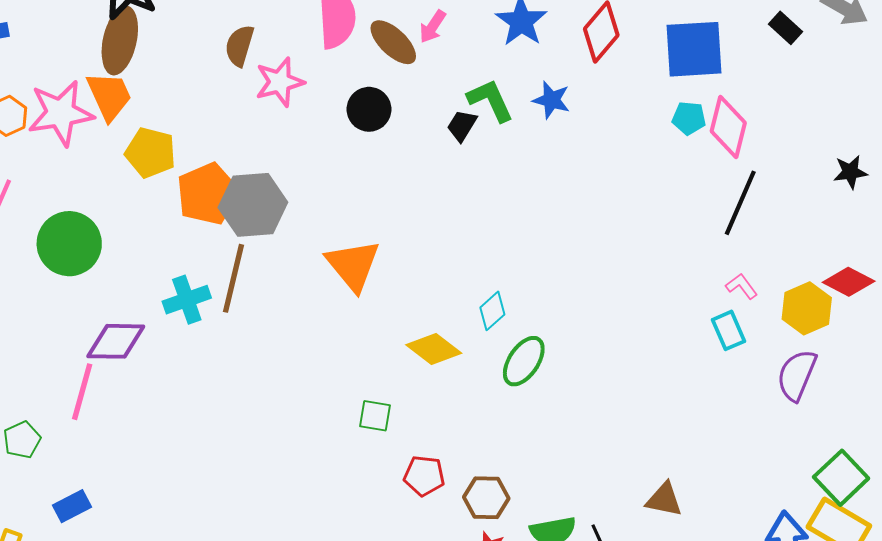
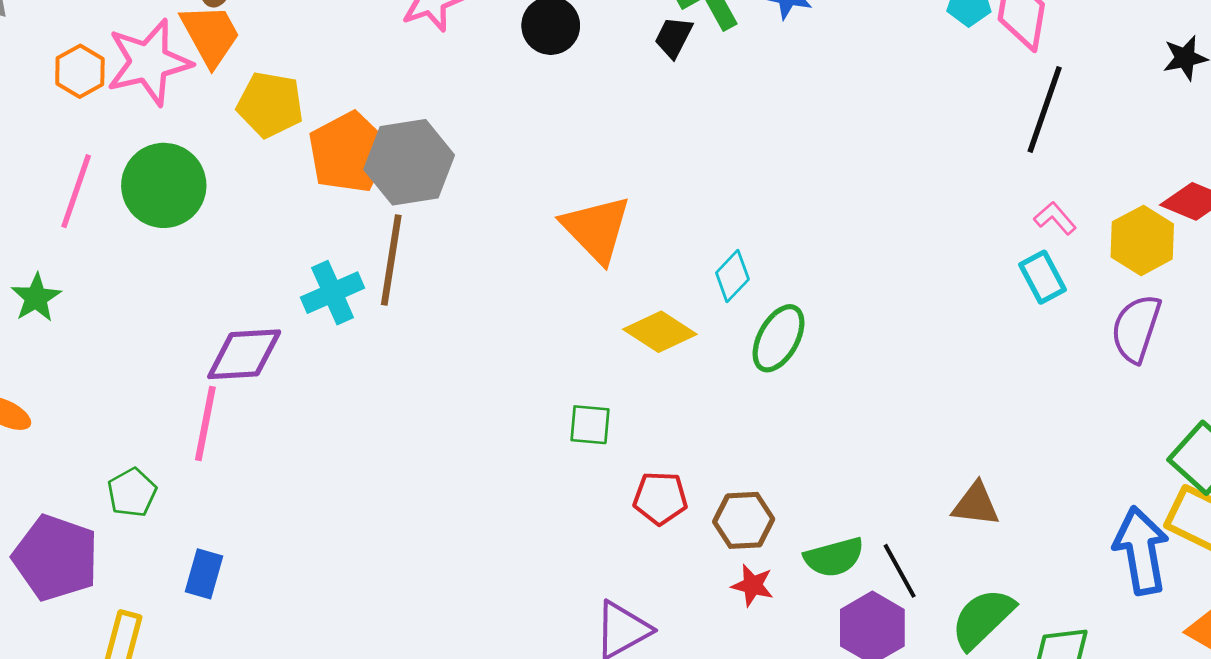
green circle: (69, 244) -> (164, 185), moved
orange triangle: (353, 265) -> (596, 229), moved
blue rectangle: (72, 506) -> (204, 574), turned -42

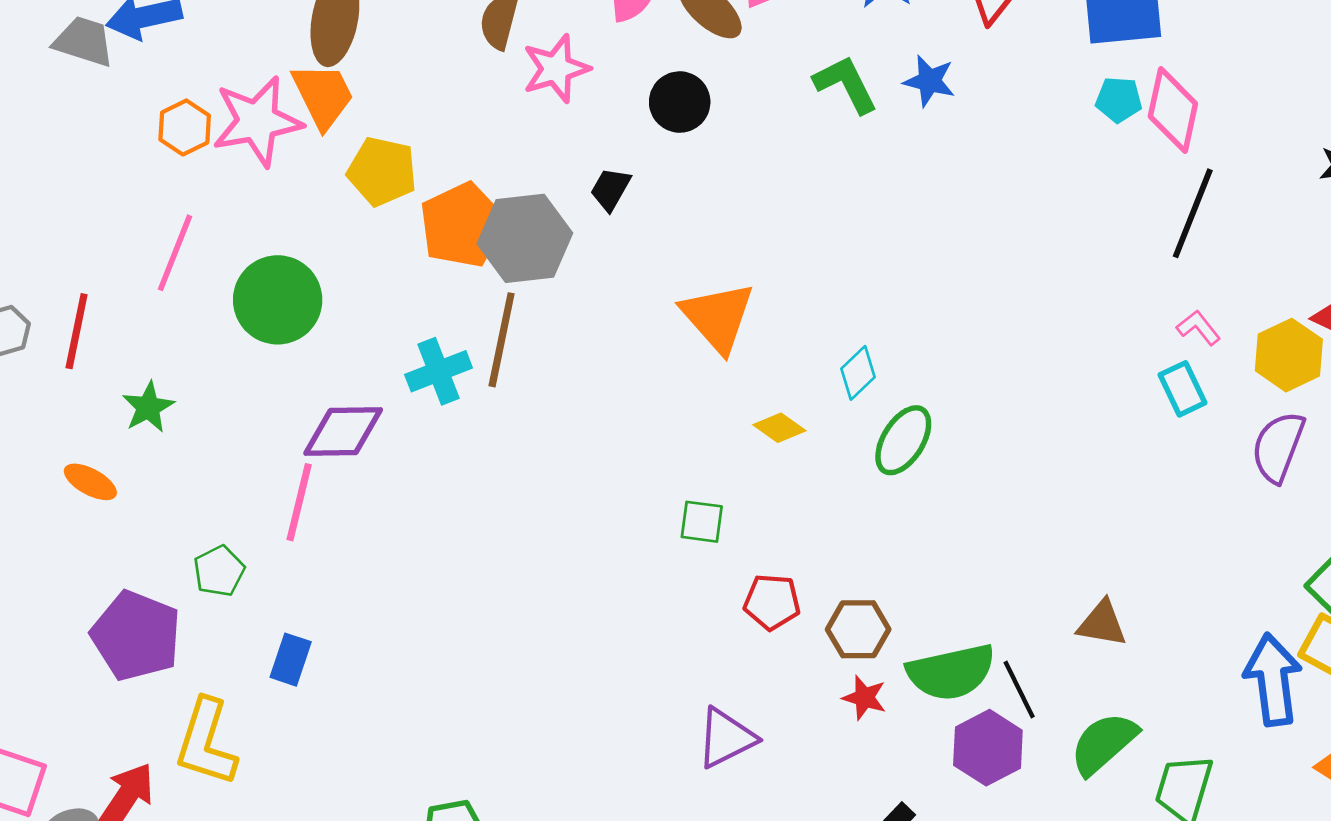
black trapezoid: (674, 37) -> (610, 189), moved
green circle: (164, 185) -> (278, 300), moved
green star: (36, 298) -> (148, 407), moved
yellow diamond: (660, 332) -> (779, 428), size x0.7
green semicircle: (834, 557) -> (951, 672), size x1.4

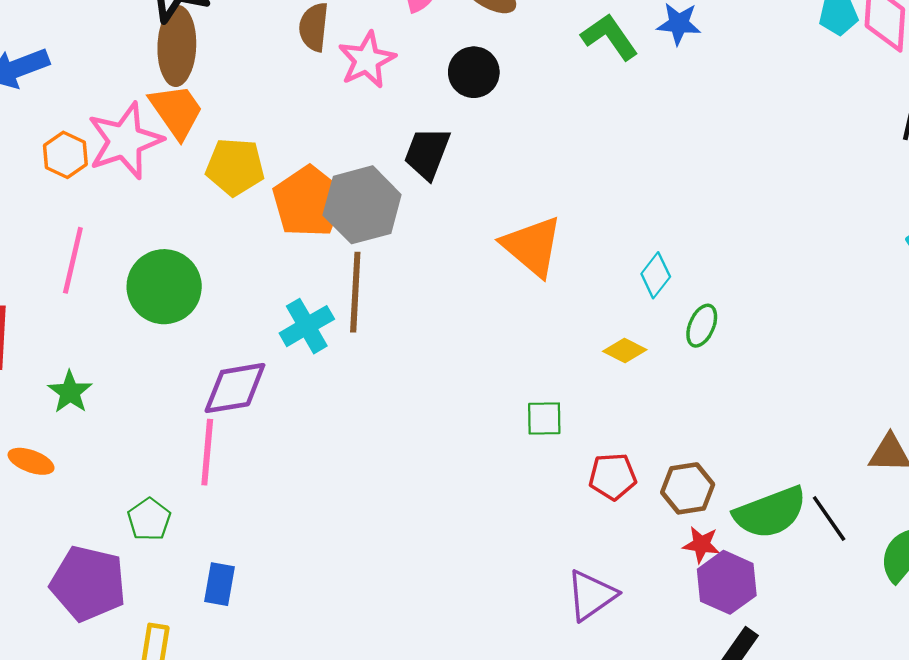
black trapezoid: (610, 189) -> (427, 153), size x1.4
yellow diamond: (779, 428) -> (625, 351), moved
green ellipse: (903, 440) -> (702, 326), size x0.7
purple hexagon: (988, 748) -> (727, 582), moved

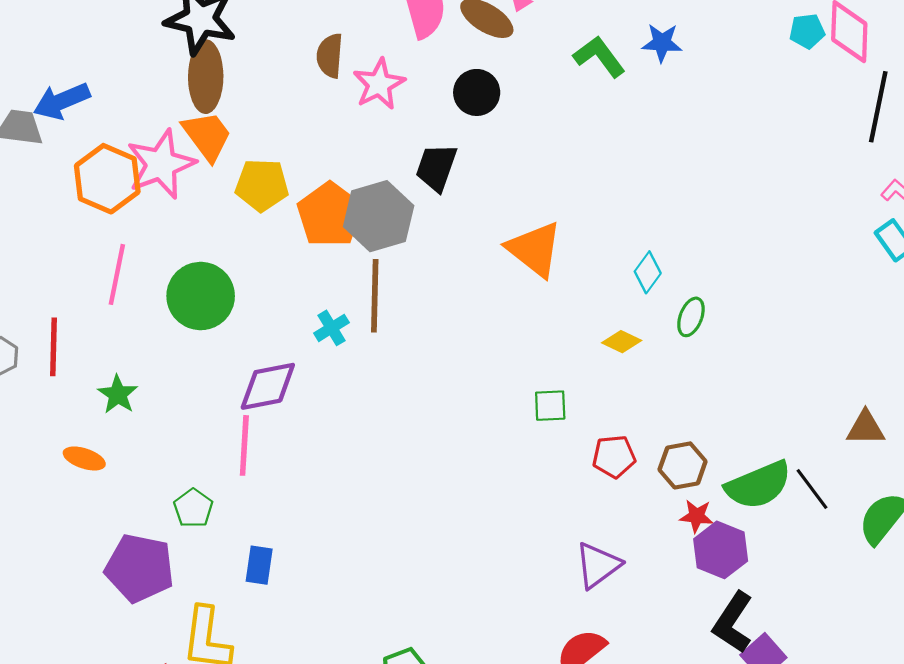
orange hexagon: (65, 155) -> (107, 179), size x1.6
cyan cross: (307, 326) -> (332, 328), size x0.7

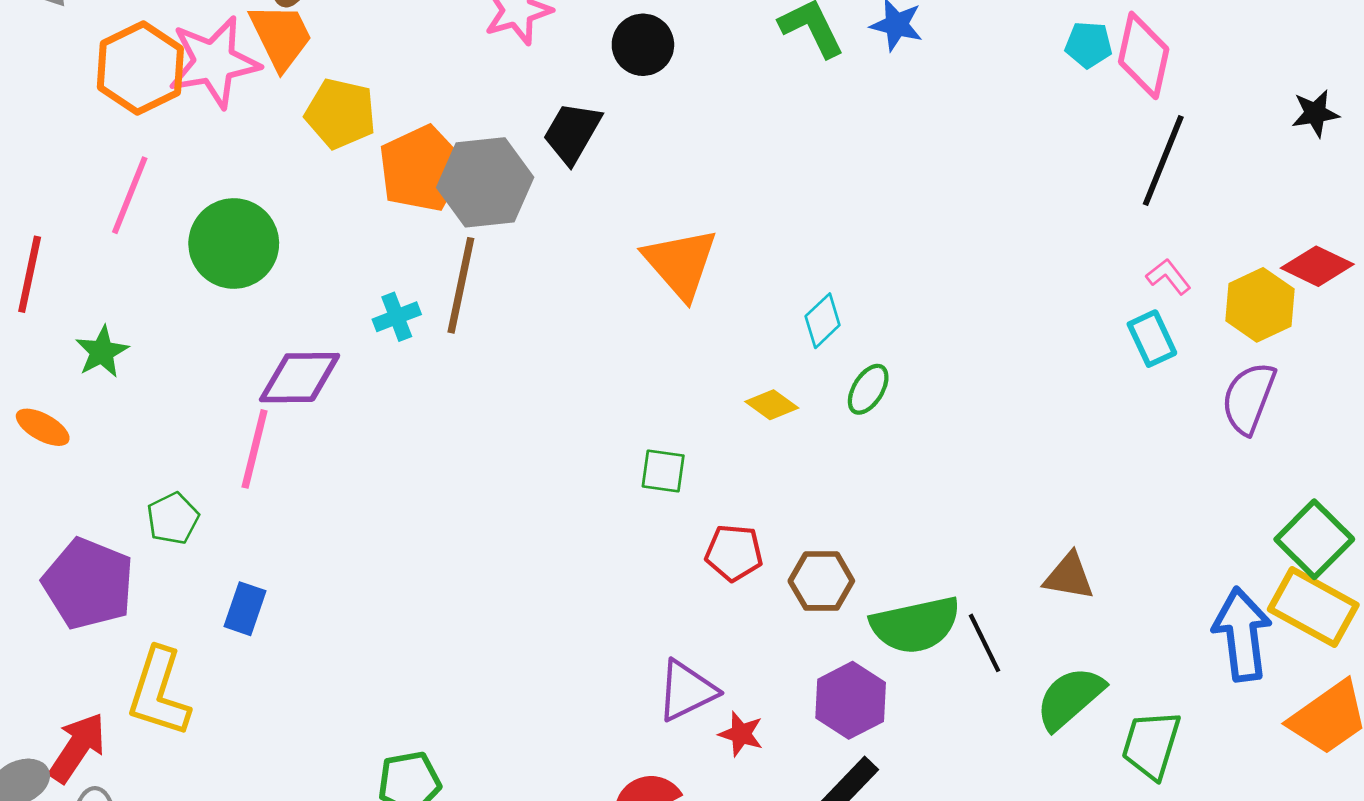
red star: (697, 516) -> (741, 734), moved

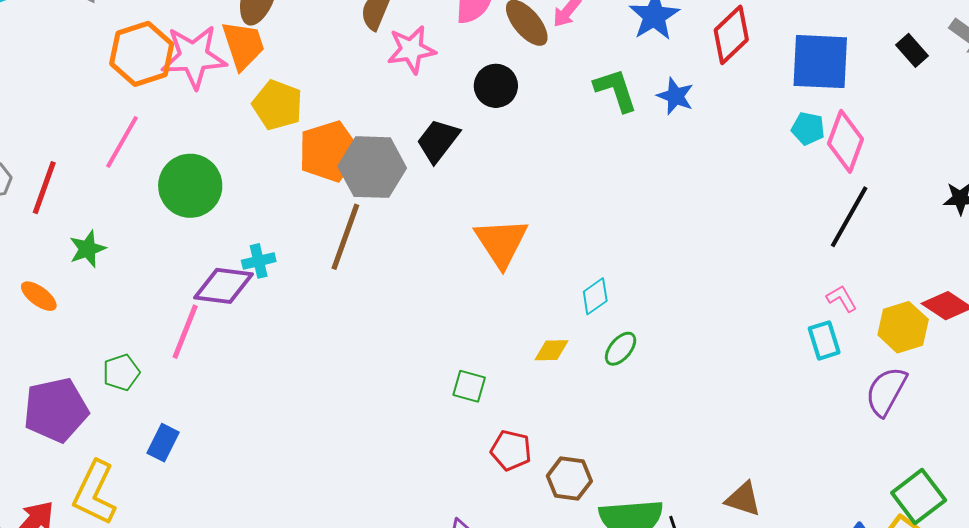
cyan cross: (397, 317) -> (259, 261), moved
yellow diamond: (772, 405) -> (552, 350), turned -45
purple pentagon: (88, 584) -> (56, 410), turned 30

